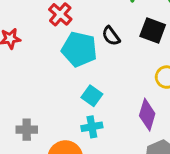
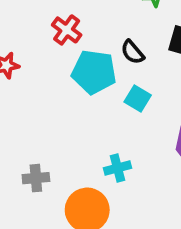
cyan square: (92, 96) -> (138, 99), moved

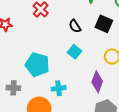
cyan pentagon: (94, 72) -> (37, 65), moved

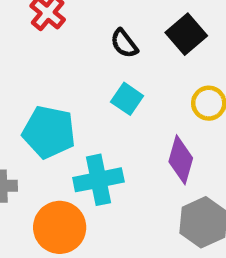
black square: (104, 24) -> (186, 34), turned 30
cyan cross: (59, 88) -> (98, 180), size x1.5

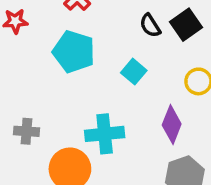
black semicircle: (124, 43) -> (150, 26), moved
cyan pentagon: (49, 132) -> (74, 52), moved

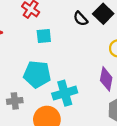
cyan pentagon: (74, 52) -> (37, 74), moved
cyan square: (134, 72) -> (44, 36), moved, turned -35

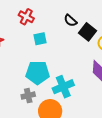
black square: (103, 14) -> (88, 32), moved
gray cross: (15, 101) -> (28, 96), moved

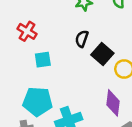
black semicircle: (70, 21) -> (82, 39), turned 64

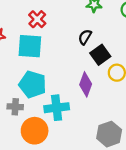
cyan square: (43, 60) -> (30, 46), moved, size x1.6
purple diamond: (113, 103) -> (86, 84), moved

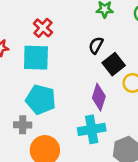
cyan cross: (57, 108) -> (92, 129), moved

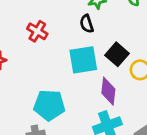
black semicircle: (96, 45) -> (87, 24), moved, turned -36
cyan square: (36, 58) -> (83, 60), moved

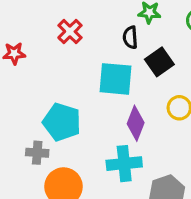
black square: (117, 54) -> (159, 62), moved

